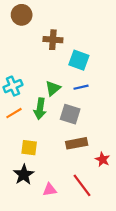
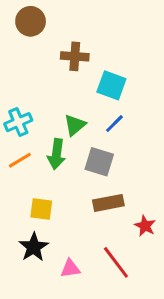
blue line: (81, 87) -> (114, 124), turned -32

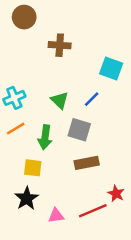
cyan square: (111, 85) -> (111, 69), moved
green triangle: (75, 125) -> (60, 100), turned -36
green arrow: (56, 154) -> (45, 137), moved
red star: (145, 226) -> (116, 194), moved
red line: (116, 262) -> (93, 211), turned -76

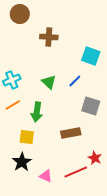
gray square: (79, 130) -> (91, 106), moved
pink triangle: (56, 216) -> (46, 176), turned 32

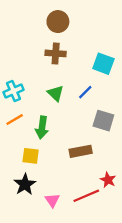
brown circle: (20, 14) -> (58, 22), moved
brown cross: (49, 37) -> (56, 53), moved
pink triangle: (46, 176) -> (52, 200), turned 32

